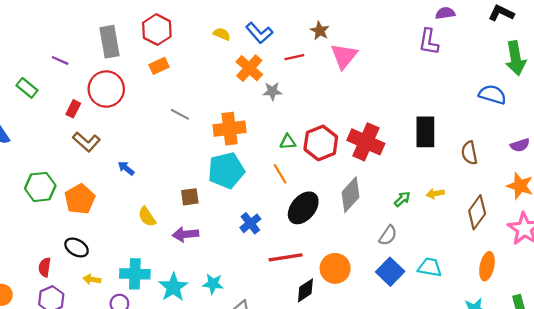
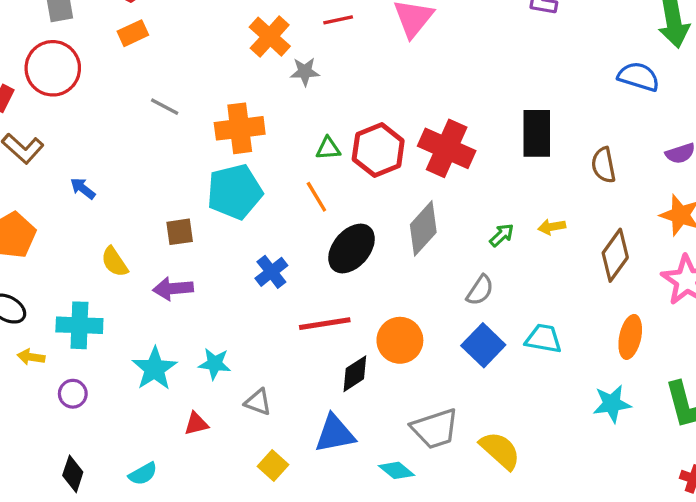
cyan cross: (135, 274) -> (79, 325), moved

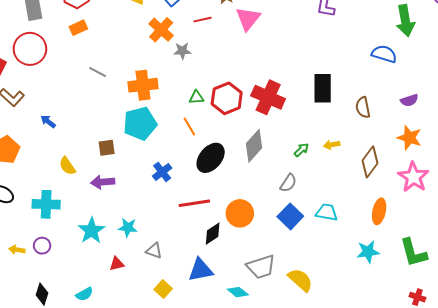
yellow arrow: (31, 357) -> (17, 250), moved

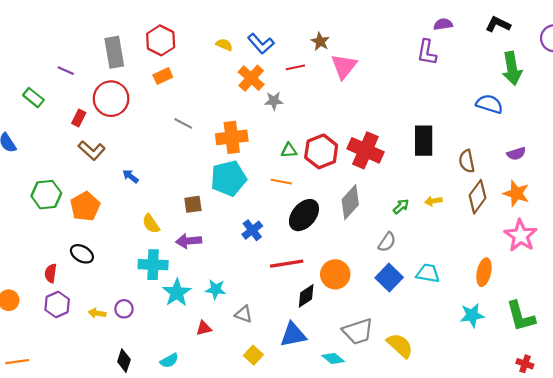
orange line: (189, 127) -> (281, 182), turned -48
brown diamond: (370, 162) -> (478, 197), moved
cyan cross: (46, 204) -> (153, 265), moved

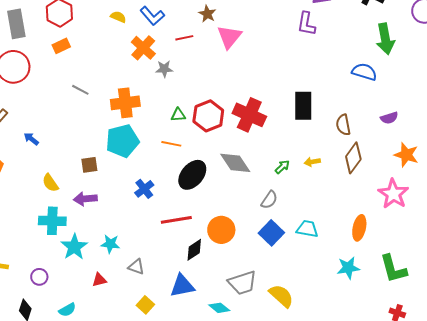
orange star: (516, 193) -> (406, 155), moved
gray diamond: (350, 202) -> (235, 163), turned -76
purple circle: (124, 309) -> (39, 277), moved

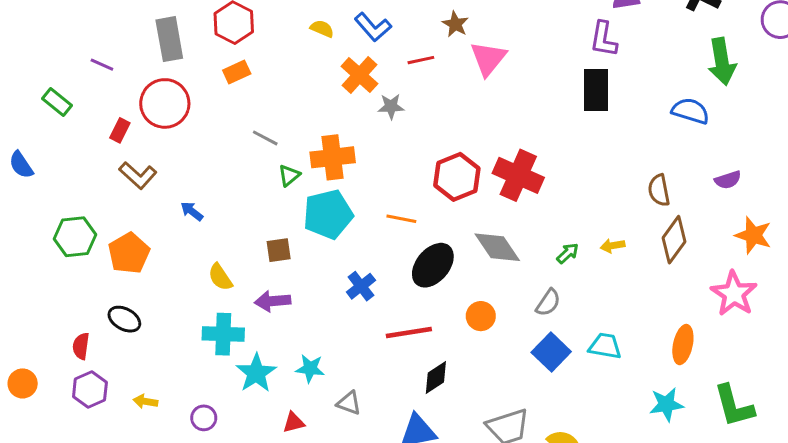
black rectangle: (303, 106) -> (596, 90), moved
green triangle: (178, 115) -> (289, 175), moved, turned -35
orange circle: (221, 230) -> (481, 316), moved, size x0.7

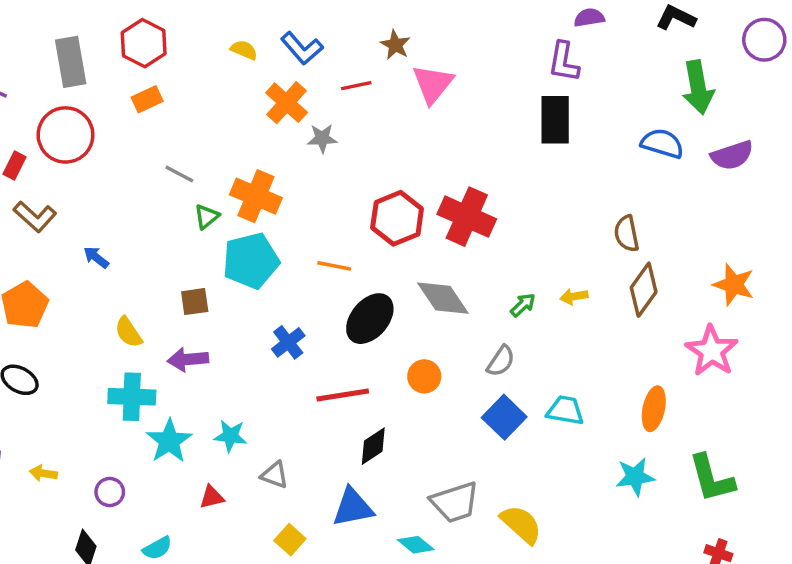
orange cross: (333, 157) -> (256, 196), turned 30
purple semicircle: (728, 180) -> (732, 155), moved, size x1.4

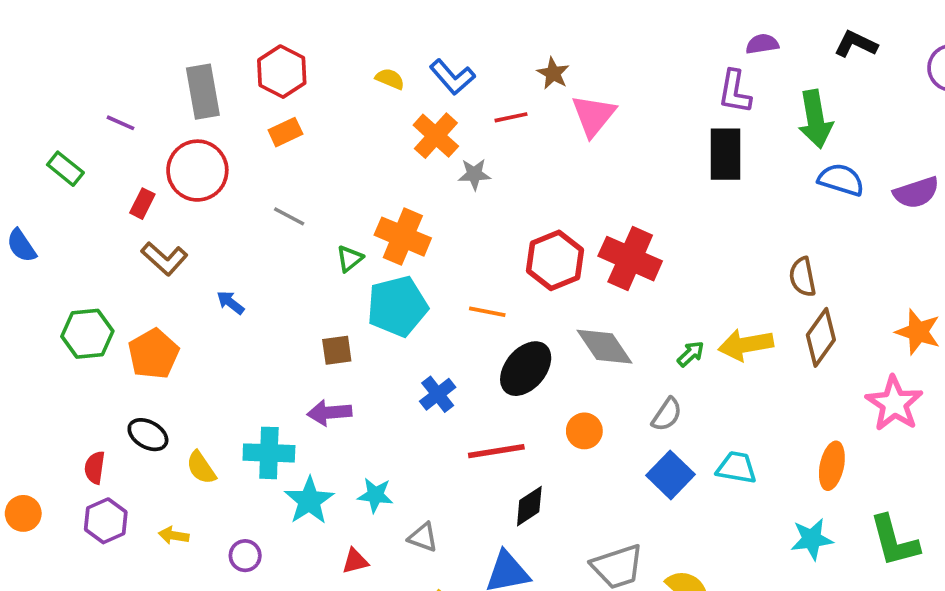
green arrow: (698, 87) -> (815, 119), moved
gray line: (179, 174) -> (289, 216), moved
yellow arrow: (574, 296) -> (746, 345), size x1.8
yellow semicircle: (128, 332) -> (201, 468), moved

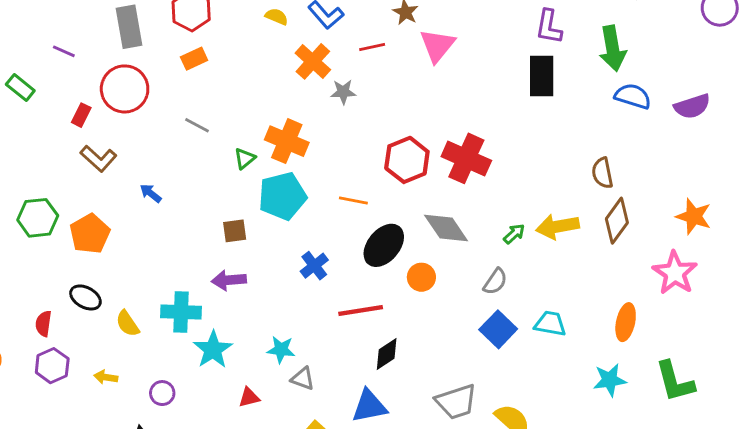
orange circle: (584, 431) -> (421, 277), moved
cyan star: (375, 495) -> (281, 350), moved

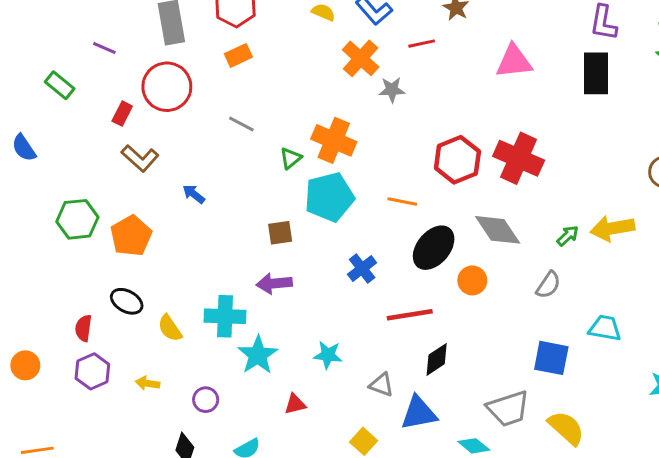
pink triangle: (437, 46) -> (514, 61), moved, turned 45
blue square: (498, 329) -> (551, 358), moved, turned -33
gray triangle: (303, 379) -> (381, 385), moved

